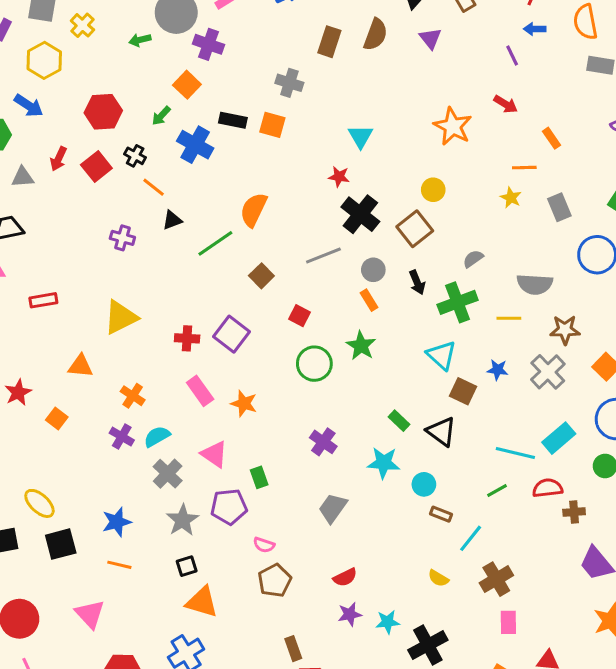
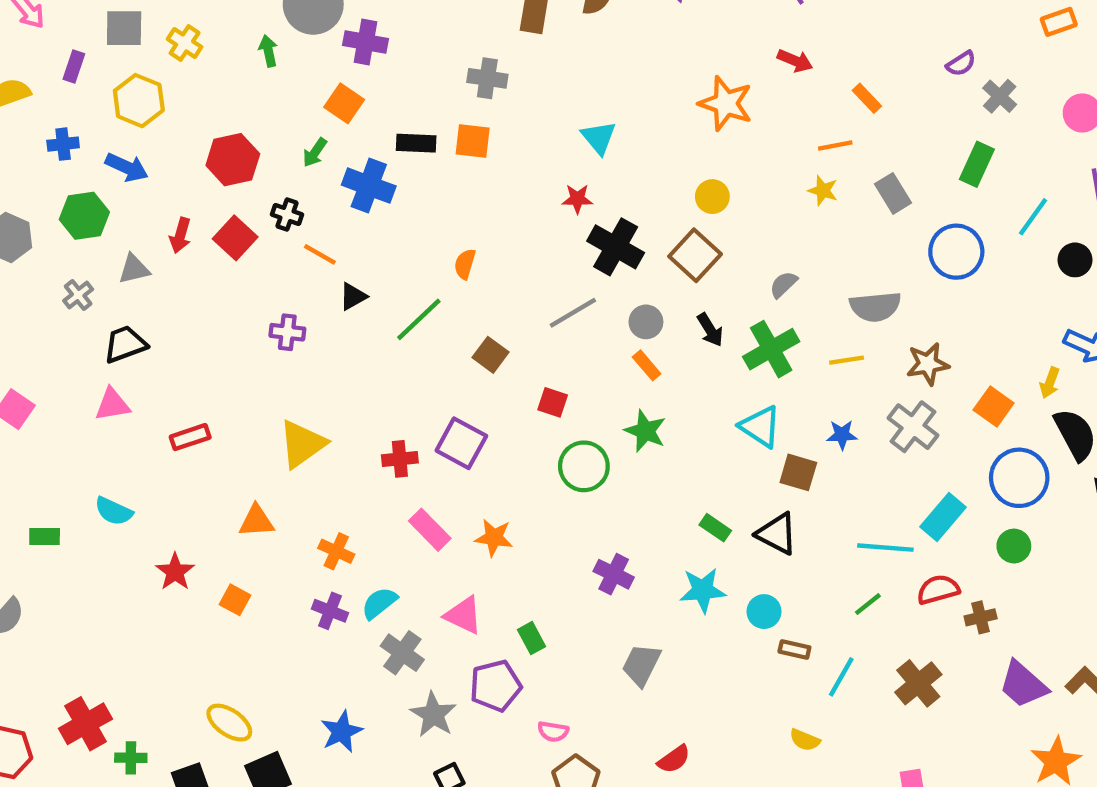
green arrow: (140, 40) -> (268, 51), turned 100
orange semicircle: (254, 210) -> (465, 264), size x0.6
brown cross: (496, 579) -> (918, 683), moved

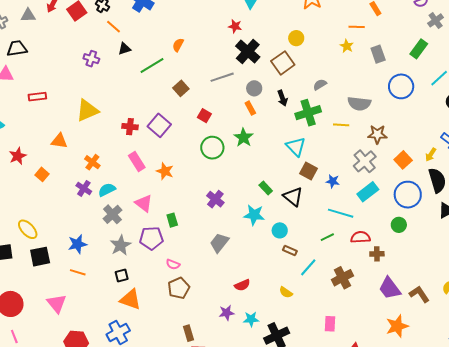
blue star: (842, 435) -> (333, 181), moved
cyan rectangle: (943, 517) -> (368, 192), moved
red semicircle: (674, 759) -> (242, 285), moved

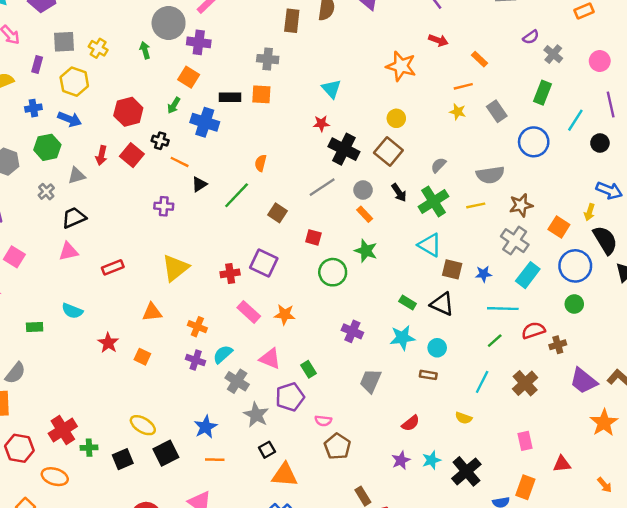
brown rectangle: (290, 251) -> (428, 375), moved

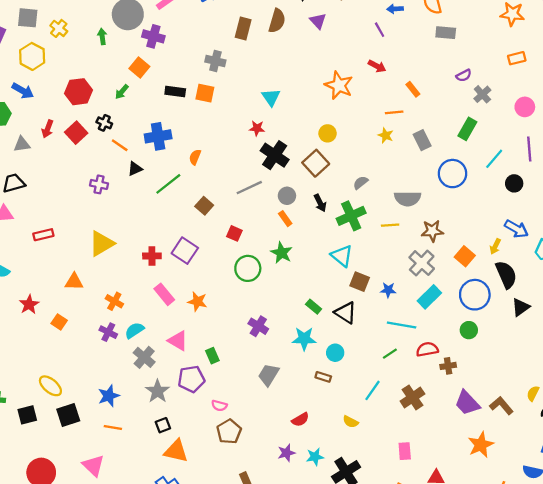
blue cross: (205, 122) -> (158, 136), moved, turned -35

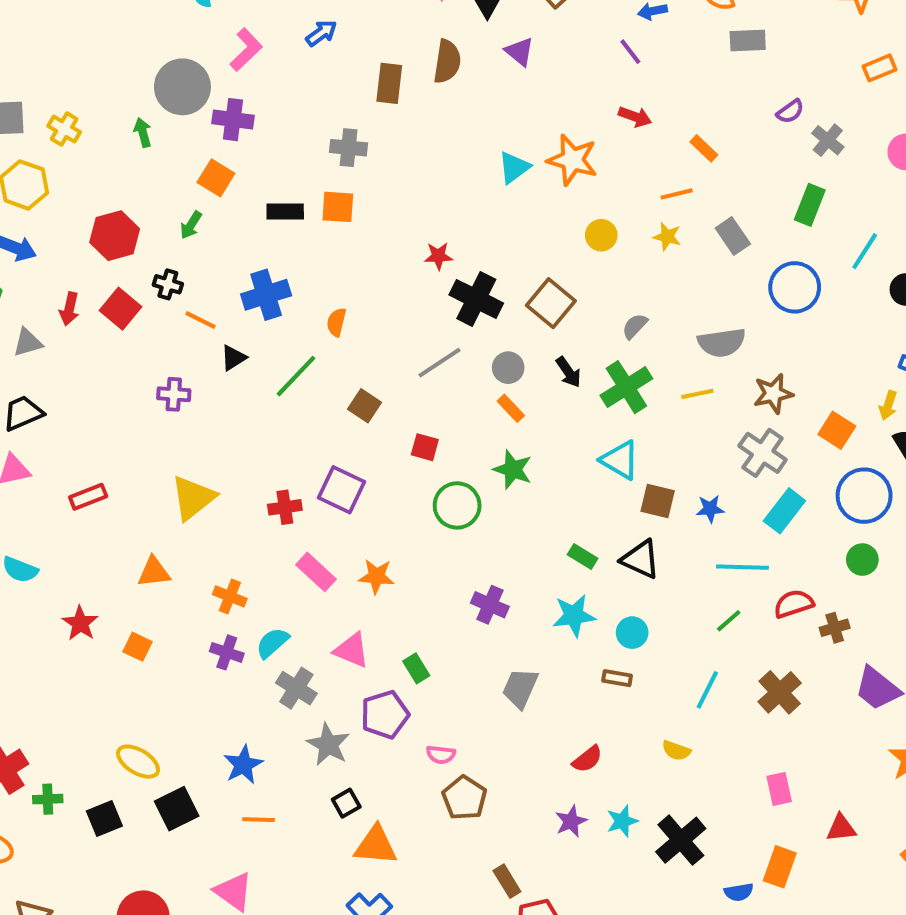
cyan triangle: (271, 97) -> (514, 167), moved, turned 36
yellow circle: (328, 133) -> (601, 235), moved

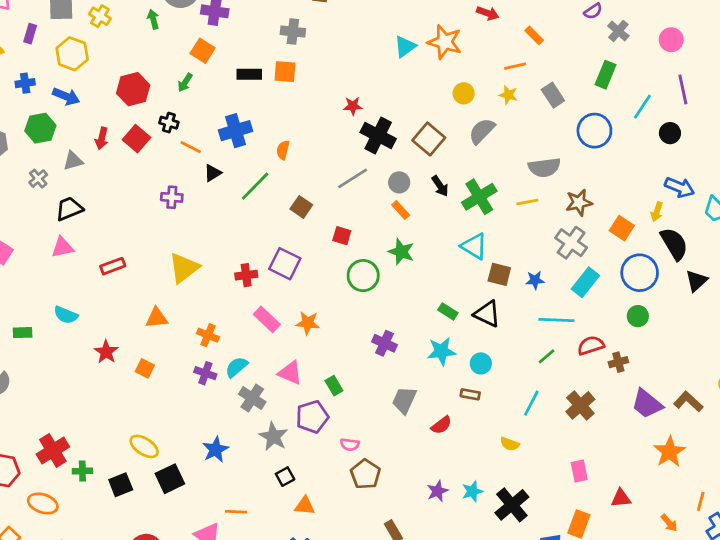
gray semicircle: (635, 326) -> (482, 131), moved, size x1.5
red semicircle: (587, 759) -> (441, 425), moved
orange line: (259, 820) -> (236, 512), moved
orange triangle: (376, 845) -> (305, 506), size x0.7

